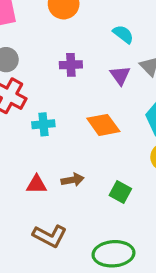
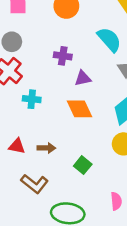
cyan semicircle: (123, 34) -> (109, 40), size x1.5
purple triangle: (120, 75) -> (83, 78), moved, turned 42
brown L-shape: (50, 236) -> (35, 184), moved

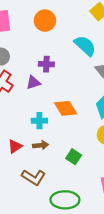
purple triangle: (83, 78) -> (33, 82), moved
cyan cross: (32, 99) -> (39, 121), moved
red triangle: (17, 146) -> (15, 146), turned -40

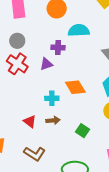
cyan semicircle: (85, 46) -> (79, 30), moved, turned -45
red triangle: (15, 146) -> (30, 121), turned -48
brown L-shape: (34, 177) -> (35, 154), moved

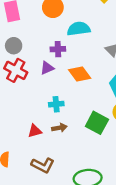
orange diamond: (75, 87) -> (80, 74), moved
red triangle: (30, 121) -> (35, 131), turned -48
green square: (83, 131) -> (97, 123), moved, size x1.5

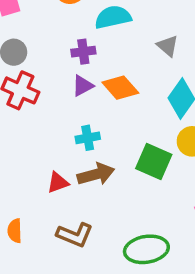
purple triangle: (47, 68) -> (83, 86), moved
brown arrow: (59, 128) -> (96, 174), size x1.5

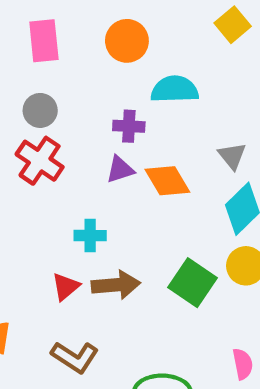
gray triangle: (168, 46) -> (232, 156), moved
cyan cross: (88, 138) -> (90, 236), moved
red triangle: (58, 183) -> (66, 287), turned -30

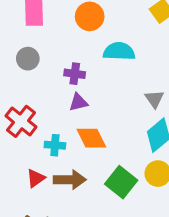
purple cross: (129, 126) -> (75, 74), moved
red cross: (40, 161) -> (21, 121), moved
orange diamond: (167, 181) -> (91, 138), moved

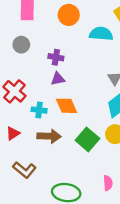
cyan semicircle: (119, 51) -> (101, 34), moved
red triangle: (36, 178) -> (13, 133), moved

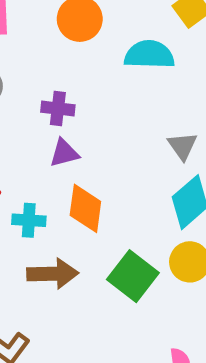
orange diamond: (67, 106) -> (85, 208), turned 35

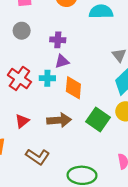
cyan cross: (29, 220) -> (47, 78), moved

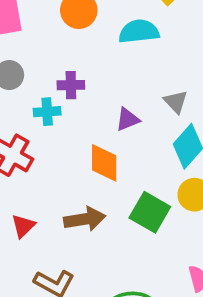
purple triangle: (62, 61) -> (128, 119), moved
cyan cross: (47, 78) -> (47, 112), moved

